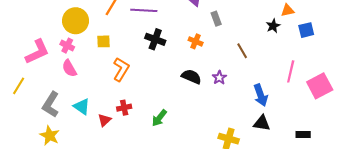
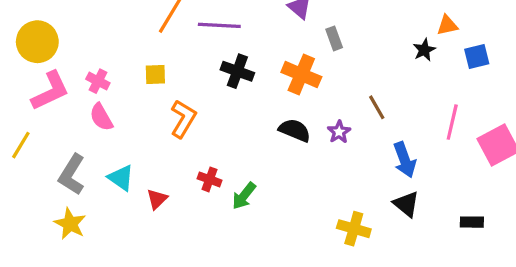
yellow circle: (76, 21) -> (37, 42), moved
orange cross: (196, 41) -> (301, 74), size x1.6
brown line: (242, 51) -> (377, 107), moved
red cross: (124, 108) -> (209, 179), moved, turned 32
black triangle: (262, 123) -> (406, 204), turned 30

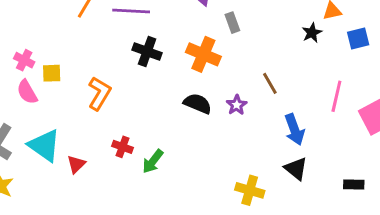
yellow square: (155, 74) -> (52, 73), moved
cyan triangle: (121, 178) -> (44, 145), size x1.4

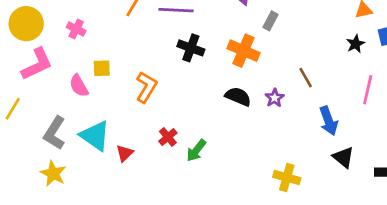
gray rectangle: (232, 23) -> (271, 21), turned 48
black star: (312, 33) -> (356, 44), moved
pink cross: (24, 60) -> (76, 29), moved
red cross: (122, 147) -> (168, 137), turned 30
black triangle: (296, 169) -> (343, 157), moved

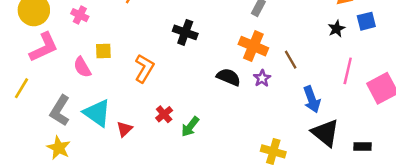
orange cross: (244, 51) -> (253, 46), moved
black triangle: (343, 157) -> (325, 133), size x1.4

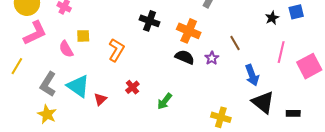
orange cross: (253, 46) -> (189, 31), moved
green arrow: (190, 127) -> (165, 101), moved

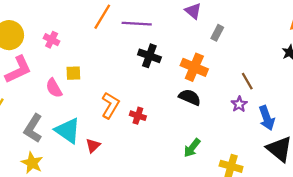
orange L-shape: (116, 50) -> (110, 105), moved
purple star: (212, 58) -> (239, 104), moved
red cross: (132, 87) -> (138, 116), moved, turned -32
green arrow: (165, 101) -> (192, 148), moved

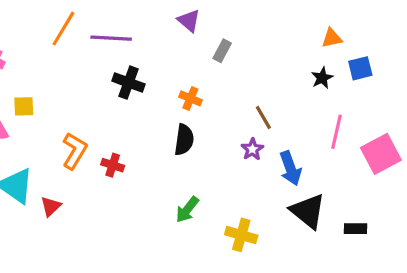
orange cross: (194, 67) -> (190, 98), size x0.6
black semicircle: (190, 97) -> (184, 140), turned 75

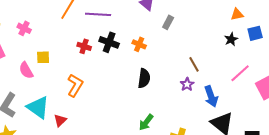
orange cross: (190, 98) -> (139, 44), moved
pink line: (336, 132) -> (240, 73), turned 35
red cross: (113, 165) -> (84, 46), moved

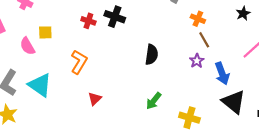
orange cross: (139, 44) -> (198, 19), moved
red triangle: (60, 120) -> (95, 99), moved

